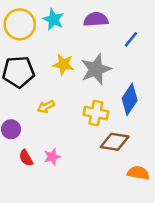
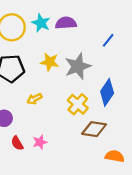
purple semicircle: (96, 19) -> (66, 23), moved
yellow cross: (96, 113) -> (78, 104), turned 30

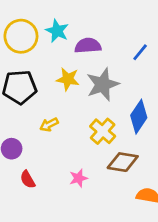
purple semicircle: (66, 23) -> (88, 46), moved
pink star: (40, 142) -> (79, 178), moved

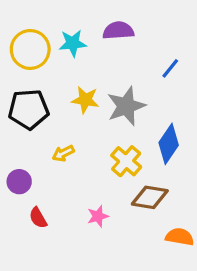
cyan star: (57, 31) -> (73, 43), turned -30
purple semicircle: (88, 46) -> (118, 31), moved

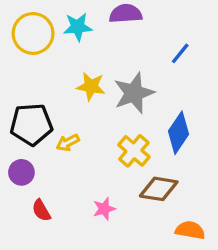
black pentagon: (29, 109) -> (31, 124), moved

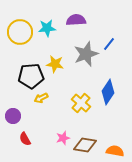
gray star: (134, 93) -> (86, 54), moved
black pentagon: (31, 124) -> (31, 76), moved
brown diamond: (159, 189) -> (85, 145), moved

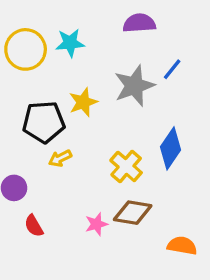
purple semicircle: (76, 20) -> (139, 23), moved
yellow star: (55, 64) -> (83, 102), turned -30
brown diamond: (85, 145) -> (133, 213), moved

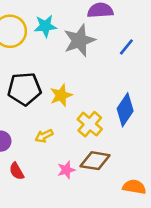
gray star: (134, 86) -> (79, 40), moved
yellow star: (83, 102) -> (61, 95), moved
yellow arrow: (60, 158) -> (44, 136), moved

